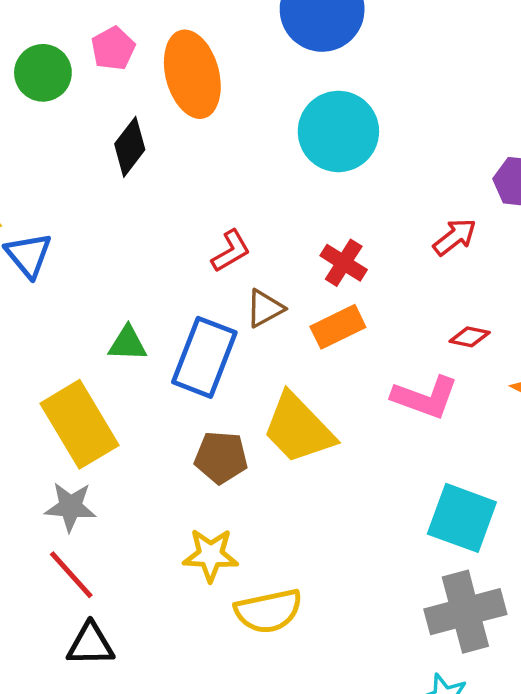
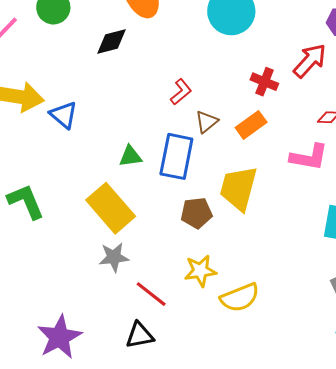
black diamond: (130, 147) -> (111, 42), turned 48
red arrow: (455, 237) -> (310, 61), size x1.4
red cross: (344, 263) -> (264, 82), moved
yellow trapezoid: (298, 429) -> (238, 188), turned 69
red line: (71, 575) -> (151, 294), moved

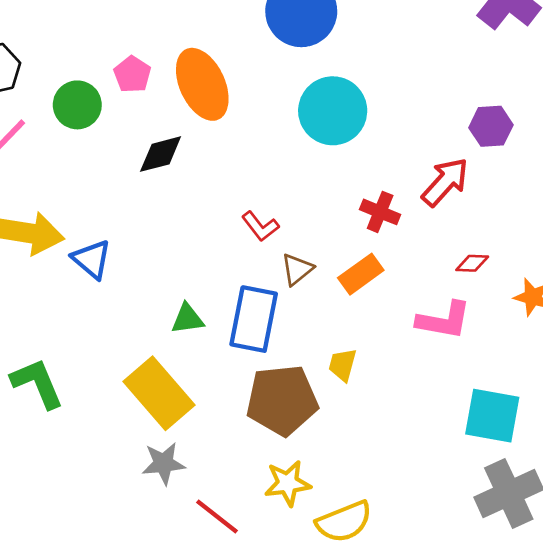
red L-shape: (181, 92) -> (260, 226), turned 92
yellow trapezoid: (238, 188) -> (342, 365), size x0.5
brown pentagon: (196, 213) -> (282, 400), size x1.6

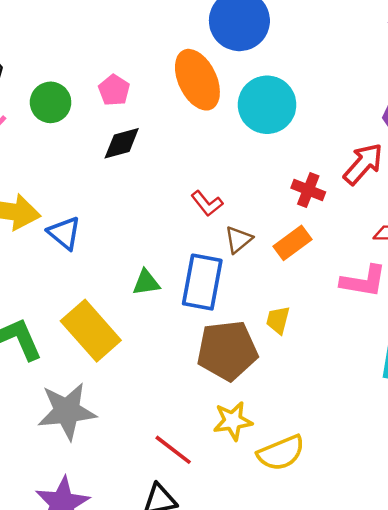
pink pentagon: (132, 74) -> (114, 90), moved
orange ellipse: (202, 84) -> (197, 80), moved
yellow rectangle: (159, 393) -> (91, 331), moved
gray star: (164, 463) -> (67, 411), moved, size x1.6

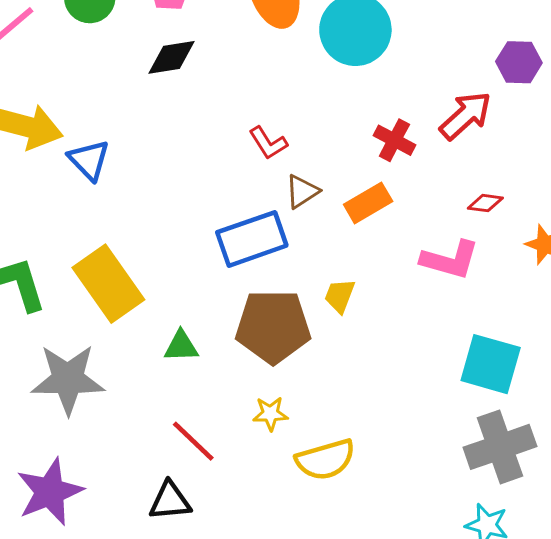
blue rectangle: (202, 282) -> (252, 239), turned 54
green triangle: (146, 283) -> (181, 346), moved
yellow star: (233, 421) -> (270, 414), size x0.7

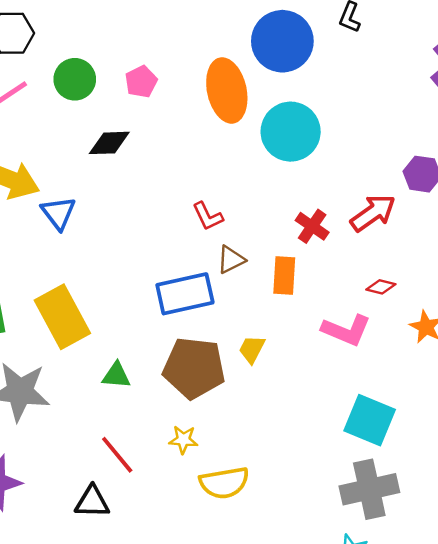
black diamond: (172, 57) -> (109, 143), moved
orange rectangle: (368, 203) -> (284, 275), turned -63

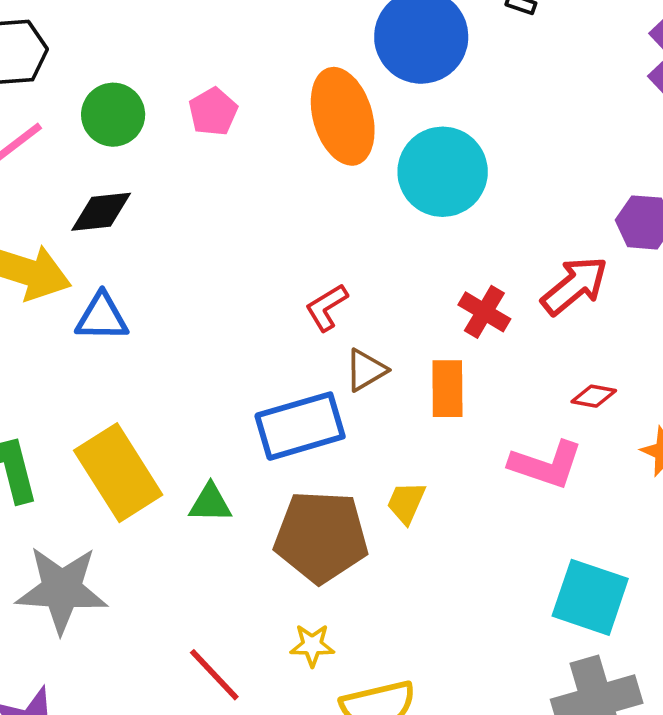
black diamond: (109, 143) -> (101, 212), moved
blue triangle: (58, 213) -> (102, 317), turned -48
red L-shape: (208, 216) -> (327, 307), turned 88
green triangle: (116, 375) -> (210, 503), moved

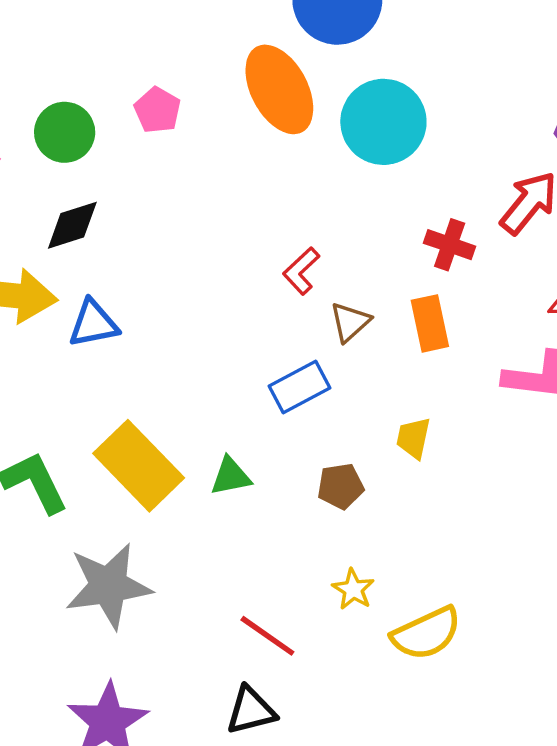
blue rectangle: (300, 426) -> (299, 387), size x0.7
brown pentagon: (321, 537) -> (341, 486), size x0.5
yellow star: (312, 645) -> (353, 589), turned -30

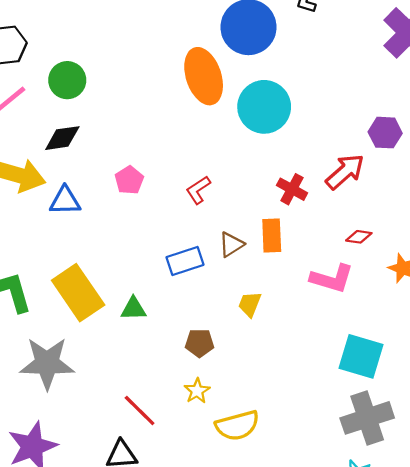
pink pentagon: (157, 110) -> (129, 180), moved
brown triangle: (350, 322) -> (231, 244), moved
brown pentagon: (341, 486) -> (199, 343), moved

